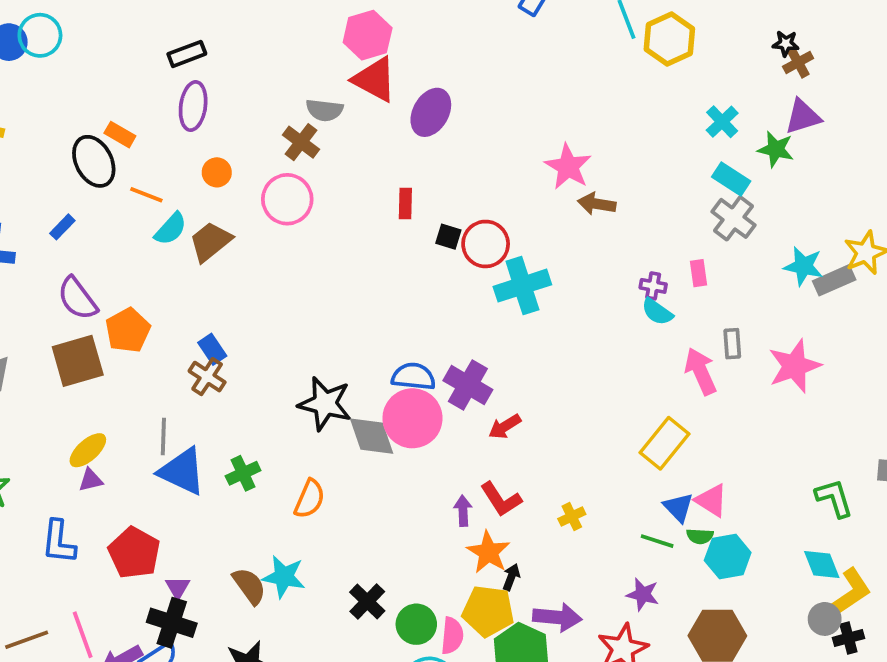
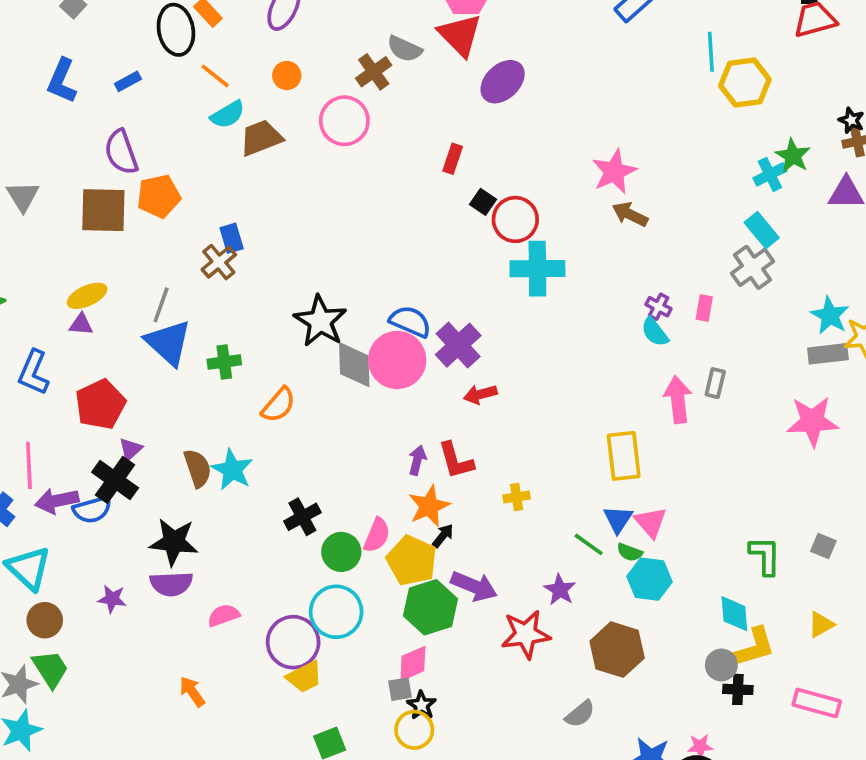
green star: (776, 149) -> (793, 156), moved
cyan star: (803, 266) -> (830, 316), moved
pink star: (794, 366) -> (812, 421), moved
yellow rectangle: (665, 443) -> (624, 456), turned -63
pink semicircle: (452, 636) -> (377, 535), moved

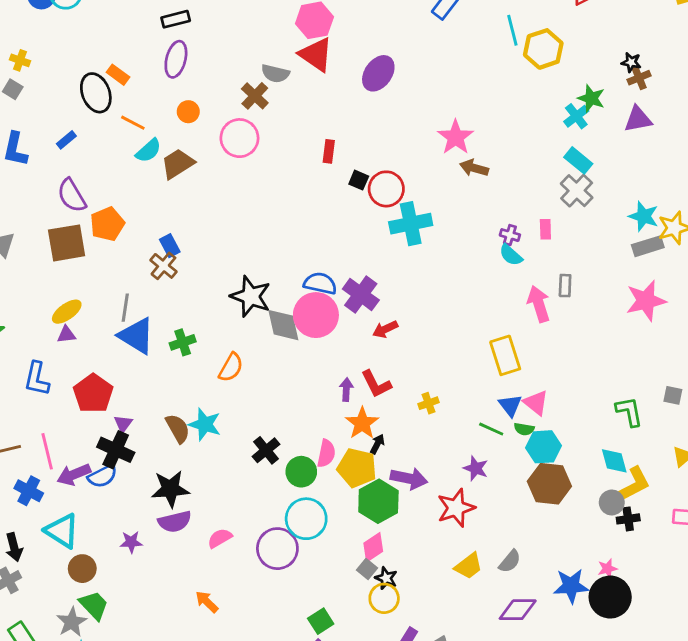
purple ellipse: (503, 82) -> (378, 73), moved
brown hexagon: (617, 650) -> (549, 484), moved
yellow trapezoid: (304, 677) -> (469, 566), moved
gray square: (400, 689) -> (367, 569), turned -30

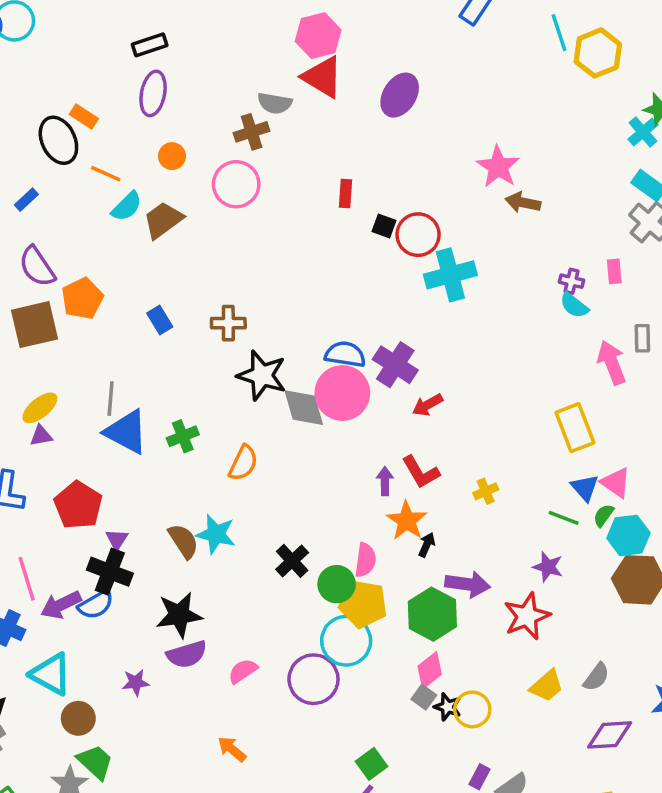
brown cross: (255, 96) -> (252, 132), turned 32
brown cross: (163, 266) -> (228, 323), moved, turned -36
green semicircle: (524, 429) -> (604, 515), turned 120
yellow pentagon: (357, 468) -> (363, 604), moved
yellow circle: (384, 598) -> (472, 709), moved

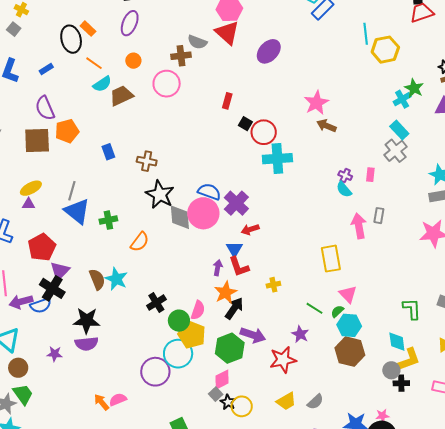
blue triangle: (585, 488) -> (234, 249), moved
purple triangle: (117, 539) -> (60, 271), size x1.5
black arrow: (427, 545) -> (234, 308), size x1.6
pink semicircle: (243, 671) -> (118, 400), moved

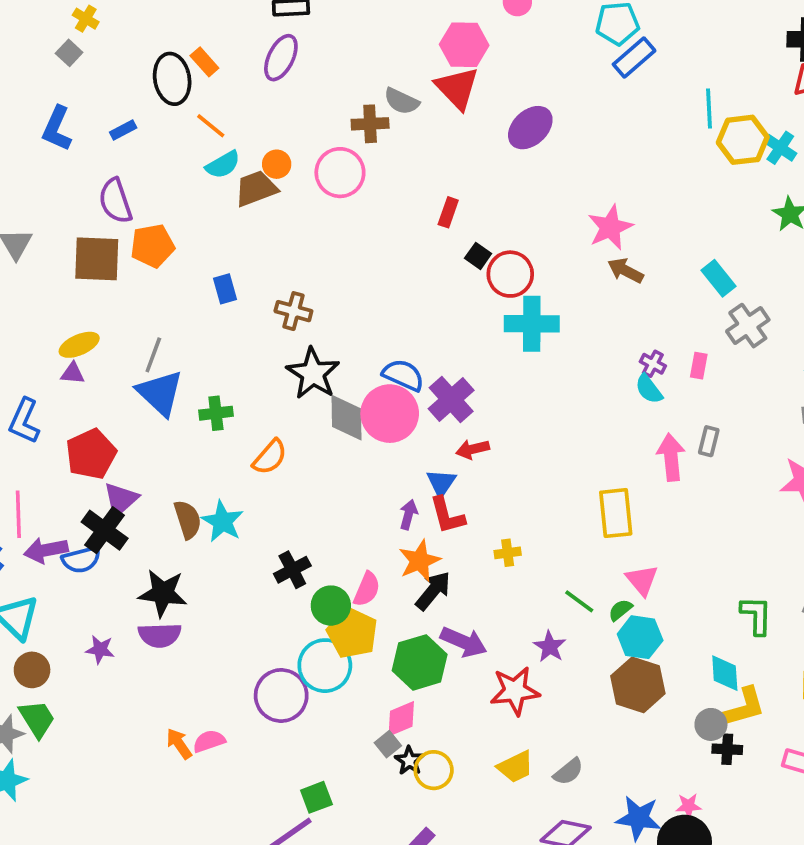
orange circle: (133, 61) -> (277, 164), moved
cyan cross: (402, 99) -> (780, 148), moved, turned -30
cyan rectangle: (399, 130) -> (718, 278), moved

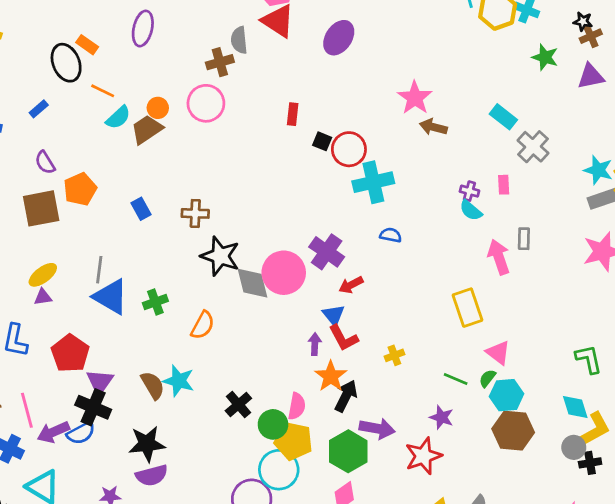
gray semicircle: (401, 101) -> (239, 40), turned 72
purple semicircle: (115, 201) -> (45, 162), size x0.7
blue semicircle: (403, 375) -> (391, 235), moved, size x0.7

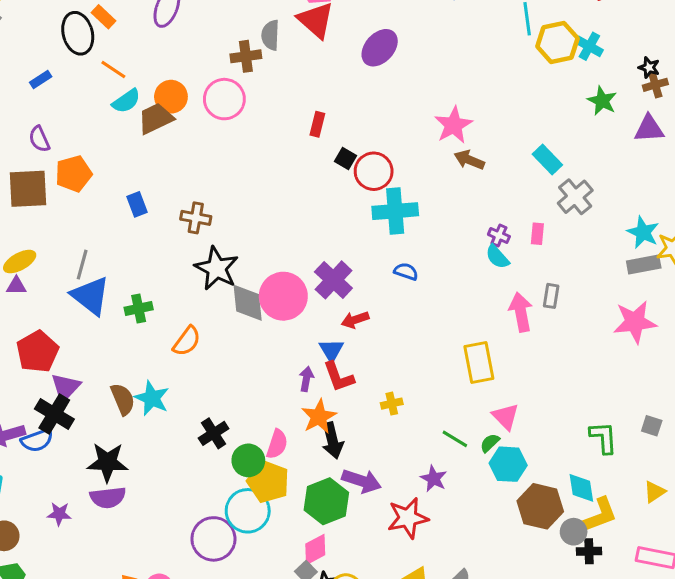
orange circle: (158, 108) -> (171, 97), size x1.4
black arrow: (346, 396) -> (332, 441), turned 132
brown hexagon: (513, 431) -> (540, 506), moved

